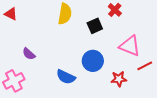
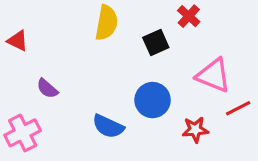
red triangle: (11, 14) -> (18, 41), moved

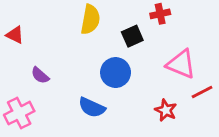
red cross: (189, 16) -> (160, 14), turned 36
blue circle: (153, 100) -> (116, 73), moved
red star: (195, 130) -> (166, 110), turned 30

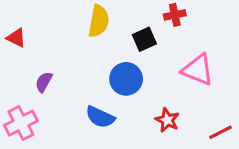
purple semicircle: (40, 75) -> (44, 82), turned 78
red line: (202, 92) -> (221, 132), moved
red star: (166, 110) -> (167, 120), moved

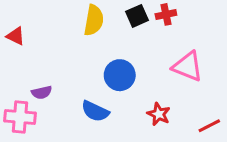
black square: (144, 39) -> (137, 16), moved
purple semicircle: (44, 82) -> (42, 92), moved, turned -132
pink cross: (21, 123) -> (20, 117), turned 32

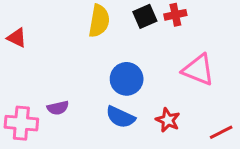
purple semicircle: (42, 92) -> (58, 108), moved
blue semicircle: (95, 111) -> (120, 117), moved

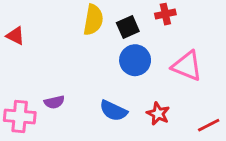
black square: (145, 16) -> (128, 27), moved
blue circle: (127, 79) -> (135, 60), moved

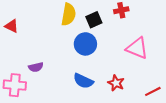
blue circle: (135, 60) -> (85, 44), moved
purple semicircle: (54, 102) -> (36, 67), moved

